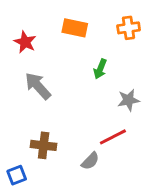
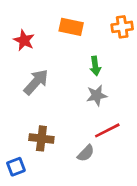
green arrow: (100, 69) -> (95, 66), turned -30
gray arrow: (38, 86) -> (36, 82), turned 84
gray star: (129, 100) -> (97, 95), moved

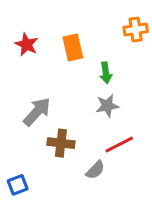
orange rectangle: (71, 27) -> (73, 47), moved, turned 65
gray arrow: (36, 82) -> (37, 112), moved
brown cross: (41, 138) -> (61, 143), moved

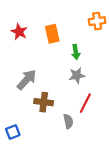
red line: (119, 145) -> (85, 103), turned -36
gray semicircle: (95, 170) -> (68, 121), turned -56

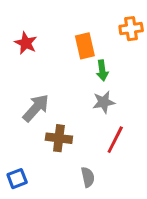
orange rectangle: (52, 34) -> (85, 46), moved
gray semicircle: (68, 121) -> (88, 177), moved

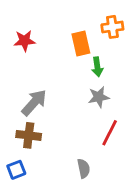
orange cross: (131, 29) -> (112, 27), moved
red star: (26, 43) -> (25, 41), turned -30
brown cross: (59, 138) -> (29, 135), moved

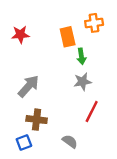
brown cross: (29, 135) -> (37, 120), moved
gray semicircle: (84, 168) -> (70, 141), turned -42
blue square: (16, 170) -> (24, 143), moved

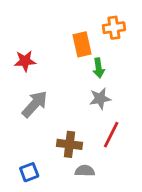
red star: (20, 34) -> (25, 61), moved
brown cross: (37, 120) -> (69, 144), moved
gray semicircle: (70, 141) -> (85, 171), turned -35

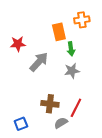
gray arrow: (35, 104) -> (39, 62), moved
red line: (111, 135) -> (76, 108), moved
gray semicircle: (85, 171) -> (61, 123), turned -32

